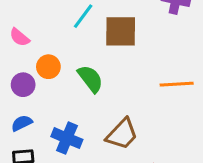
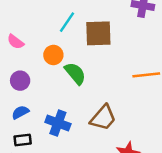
orange circle: (48, 67) -> (53, 55), moved

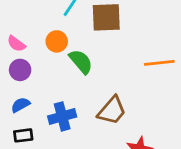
pink semicircle: (15, 42) -> (16, 44), moved
blue cross: (58, 123) -> (62, 116), turned -35

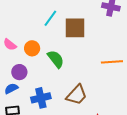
orange circle: (57, 41) -> (32, 48), moved
purple circle: (20, 70) -> (19, 72), moved

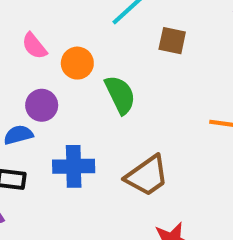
brown square: (75, 28) -> (172, 41), size x0.6

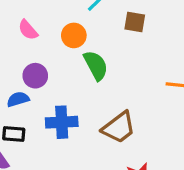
orange circle: (77, 63) -> (74, 35), moved

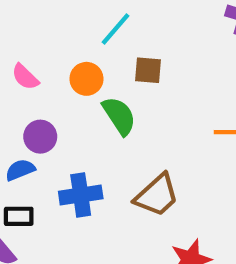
brown square: (135, 22) -> (148, 70), moved

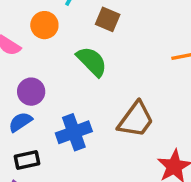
brown square: (148, 70) -> (108, 19), turned 30
orange circle: (86, 79) -> (44, 25), moved

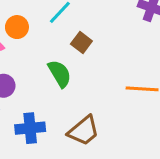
orange circle: (44, 25) -> (17, 27), moved

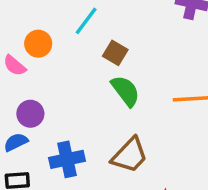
green semicircle: (60, 74) -> (125, 91), moved

